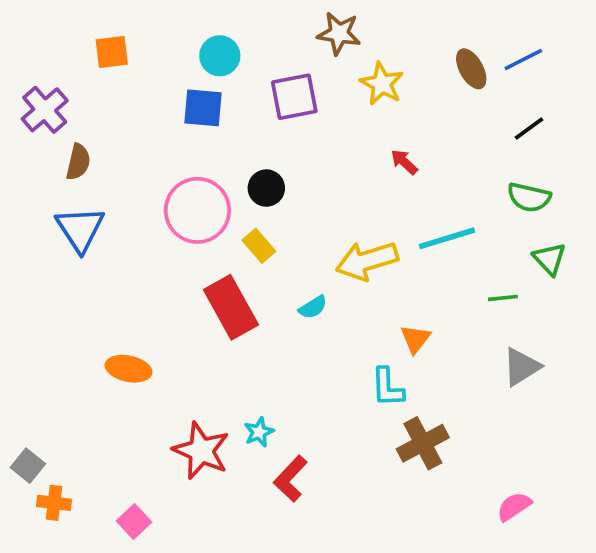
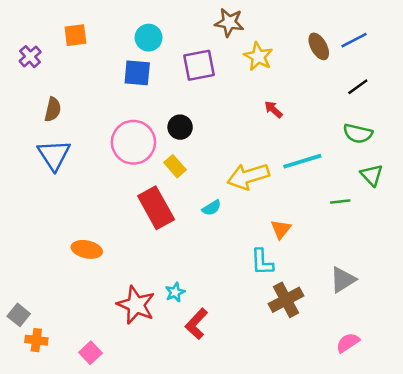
purple cross: (45, 110) -> (30, 57), moved, size x0.7
gray triangle: (522, 367) -> (343, 280), moved

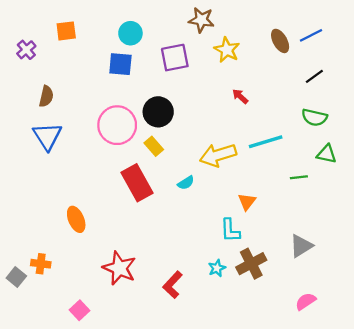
black circle: (180, 127) -> (158, 112), size x1.4
green triangle: (372, 175) -> (327, 154), turned -35
orange ellipse: (87, 249) -> (76, 219), turned 55
cyan star: (175, 292) -> (217, 268), moved
orange cross: (36, 340) -> (41, 264), moved

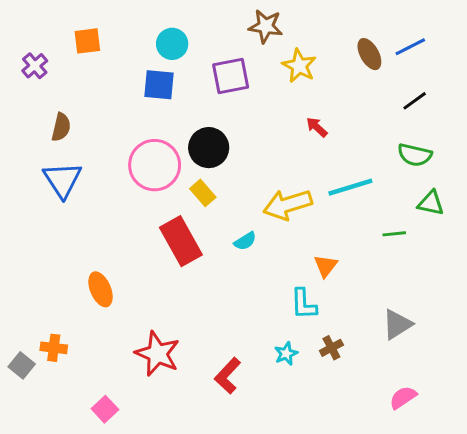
brown cross: (251, 264) -> (331, 348), size x0.6

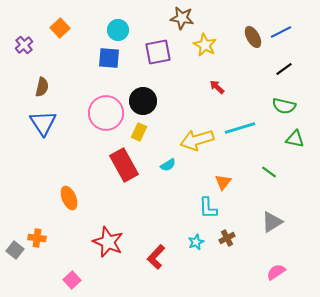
orange square: (87, 41) -> (60, 28), turned -36
yellow rectangle: (203, 193) -> (139, 132), turned 66
green line: (394, 234) -> (269, 172), moved, turned 42

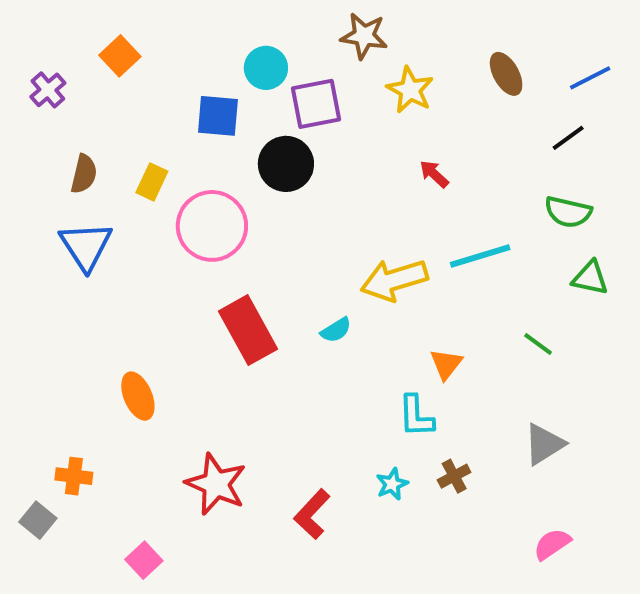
cyan circle: (118, 30) -> (266, 68), moved
blue line: (281, 32) -> (590, 78), moved
black circle: (143, 101) -> (286, 164), moved
yellow rectangle: (139, 132) -> (152, 182), moved
gray square: (15, 250) -> (38, 520), moved

